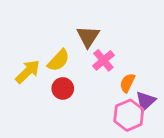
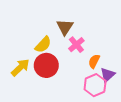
yellow arrow: (28, 72) -> (20, 67), moved
red circle: (63, 88) -> (46, 65), size x1.5

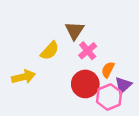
red circle: (46, 65) -> (85, 84), moved
yellow arrow: (20, 67) -> (24, 77), turned 30

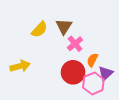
yellow semicircle: (50, 51) -> (39, 29), moved

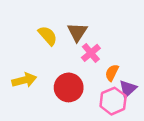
yellow semicircle: (39, 29) -> (48, 36), turned -84
red circle: (73, 72) -> (69, 87), moved

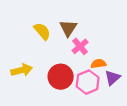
orange semicircle: (112, 73) -> (98, 64), turned 56
pink hexagon: (113, 101) -> (88, 82), moved

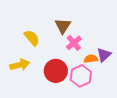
yellow semicircle: (42, 31) -> (32, 38), moved
purple triangle: (112, 78) -> (104, 55), moved

